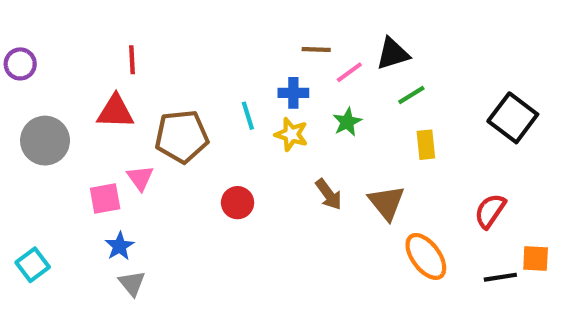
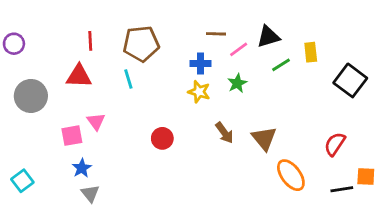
cyan line: (248, 116) -> (128, 79), moved
brown pentagon: (182, 136) -> (141, 44), moved
yellow rectangle: (426, 145) -> (311, 52), moved

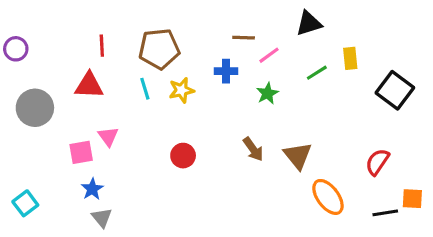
black triangle: (268, 37) -> (309, 23), moved
yellow star: (199, 92) -> (181, 90), moved, turned -30

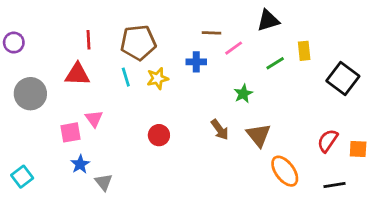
green star: (267, 93) -> (243, 94), moved
orange square: (412, 199) -> (358, 149), moved
gray triangle: (102, 218) -> (104, 182), moved

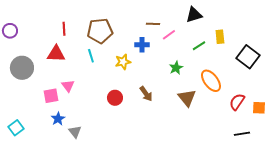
yellow star: (158, 78) -> (123, 62), moved
brown arrow: (220, 130) -> (146, 94), moved
orange ellipse: (285, 171) -> (211, 81), moved

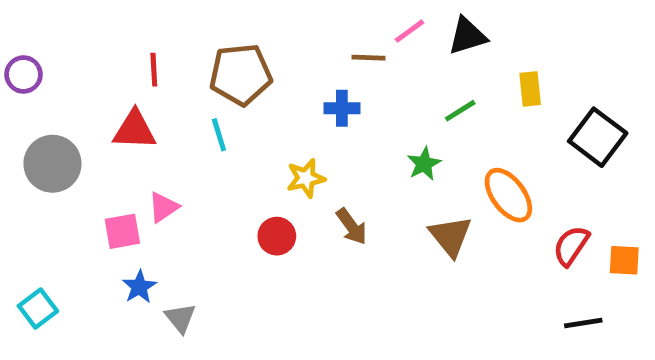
pink line: (169, 35) -> (410, 31), moved
green line: (199, 46) -> (460, 111), moved
yellow star: (123, 62) -> (306, 178), moved
pink triangle: (68, 86) -> (163, 207), turned 32

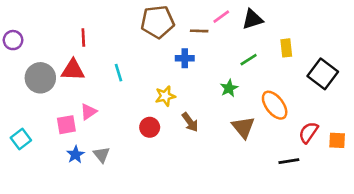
brown pentagon: (241, 74) -> (157, 22), moved
gray circle: (52, 164) -> (40, 78), moved
cyan square: (38, 308) -> (21, 139), moved
gray triangle: (180, 318) -> (102, 155), moved
black line: (583, 323) -> (289, 161), moved

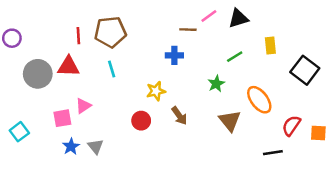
brown pentagon: (157, 22) -> (110, 32), moved

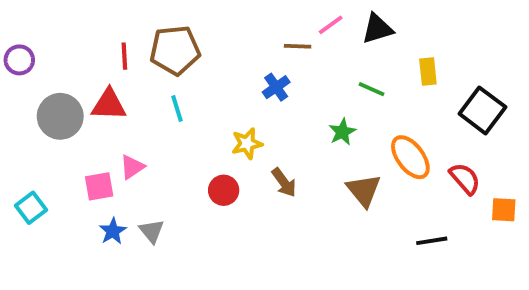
blue cross: (174, 55) -> (276, 87), turned -35
green line: (235, 57) -> (371, 89), turned 56
red semicircle: (291, 126) -> (465, 179), moved, turned 105

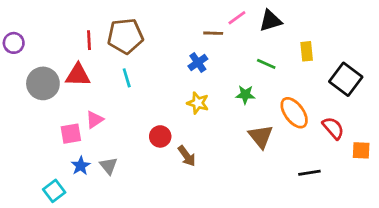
green star: (342, 132) -> (245, 95), turned 30
yellow star: (247, 144) -> (198, 103), moved, turned 30
brown arrow: (284, 182) -> (187, 156), moved
cyan square: (31, 208) -> (54, 191), moved

